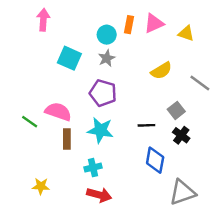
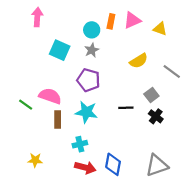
blue diamond: (155, 160) -> (113, 164), moved

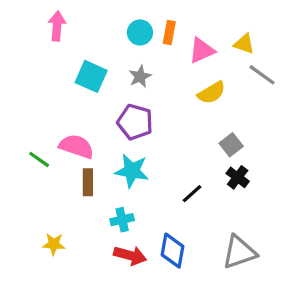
pink triangle: (132, 20) -> (202, 50), moved
cyan circle: (92, 30) -> (140, 32), moved
gray line: (172, 72) -> (262, 75), moved
black line: (126, 108) -> (192, 194), moved, turned -40

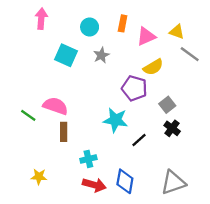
cyan circle: (140, 32) -> (90, 27), moved
purple pentagon: (135, 122) -> (134, 88), moved
cyan star: (132, 171) -> (115, 120), moved

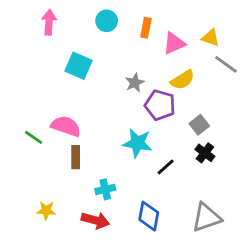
cyan circle: (90, 27) -> (107, 21), moved
gray star: (101, 55) -> (135, 83), moved
red arrow: (94, 185) -> (95, 220), moved

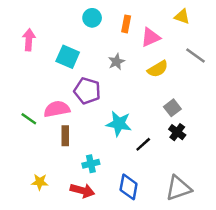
pink arrow: (49, 22) -> (29, 40), moved
yellow triangle: (211, 38) -> (182, 17), moved
gray star: (135, 83) -> (116, 62), moved
purple pentagon: (160, 105) -> (87, 91), moved
pink semicircle: (66, 126) -> (57, 109), turned -30

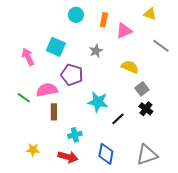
pink arrow: (29, 40) -> (28, 57), moved, turned -30
yellow semicircle: (158, 69) -> (130, 67), moved, turned -126

